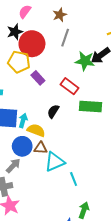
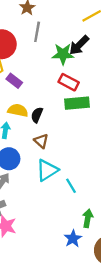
red rectangle: (70, 86) -> (69, 82), moved
yellow semicircle: (36, 130) -> (18, 110), moved
brown triangle: (41, 148) -> (41, 141), moved, turned 48

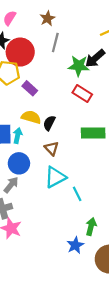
green rectangle: (77, 103) -> (93, 133), moved

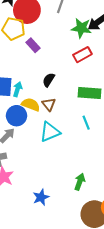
red rectangle: (82, 93) -> (82, 55), turned -66
yellow semicircle: (31, 117) -> (31, 105), moved
cyan line: (77, 194) -> (86, 123), moved
blue star: (75, 245) -> (41, 197), moved

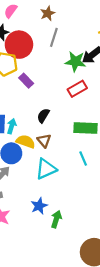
green arrow: (80, 182) -> (56, 219), moved
blue star: (41, 197) -> (39, 206), moved

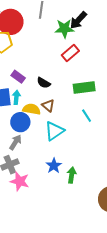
purple rectangle: (26, 81) -> (18, 77), moved
black semicircle: (43, 116) -> (44, 83), turned -80

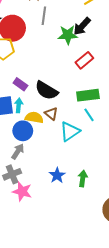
red rectangle: (70, 53) -> (84, 60), moved
black semicircle: (44, 83) -> (46, 90), size x1.6
cyan line: (87, 116) -> (89, 115), moved
cyan triangle: (54, 131) -> (70, 132), moved
green arrow: (72, 175) -> (83, 179), moved

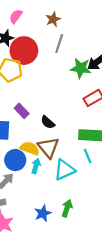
black semicircle: (46, 90) -> (48, 122), size x0.6
cyan arrow: (19, 105) -> (36, 166), moved
brown triangle: (51, 114) -> (48, 148), size x1.5
green arrow: (83, 179) -> (67, 208), moved

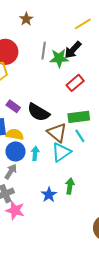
gray line: (59, 44) -> (44, 51), moved
black semicircle: (48, 122) -> (38, 112), size x1.6
yellow semicircle: (30, 148) -> (15, 134), moved
brown triangle: (48, 148) -> (57, 133), moved

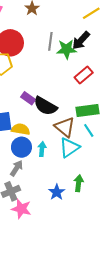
purple rectangle: (13, 106) -> (28, 98), moved

